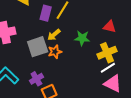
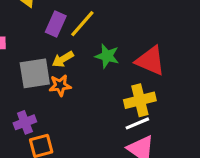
red triangle: (110, 27) -> (150, 61), size x1.5
green star: (82, 38) -> (107, 56), moved

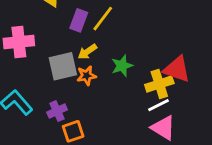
green star: (107, 56) -> (122, 66), moved, turned -30
red triangle: (150, 61) -> (177, 69), moved

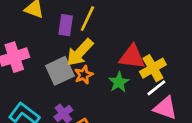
yellow arrow: (87, 52) -> (80, 52), size x1.6
green star: (122, 66) -> (119, 82), moved
red triangle: (177, 69) -> (132, 57), moved

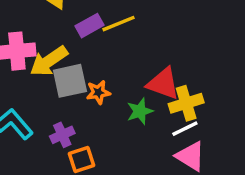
yellow line: (87, 19) -> (118, 24), turned 30
purple rectangle: (66, 25) -> (90, 26), turned 40
yellow arrow: (80, 52) -> (49, 61), moved

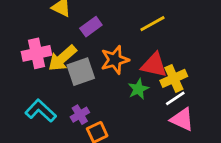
yellow line: (118, 24) -> (152, 24), moved
orange star: (98, 92) -> (115, 60), moved, size x1.5

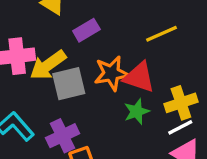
red triangle: (154, 65) -> (139, 77), moved
purple cross: (80, 115) -> (62, 136), size x1.4

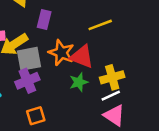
purple rectangle: (86, 30) -> (44, 20), turned -48
orange star: (111, 73) -> (61, 53), turned 30
purple cross: (62, 136) -> (27, 81), moved

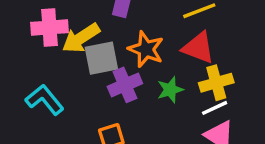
red triangle: (82, 57) -> (198, 48), moved
purple cross: (27, 81) -> (125, 85), moved

